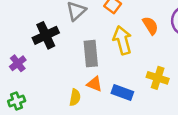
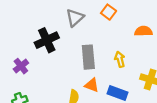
orange semicircle: (150, 26) -> (143, 31), turned -60
yellow arrow: (122, 40) -> (120, 59), moved, size x0.6

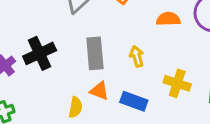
black cross: (47, 40) -> (40, 53), moved

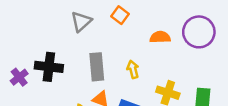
black cross: (40, 53) -> (49, 67), turned 32

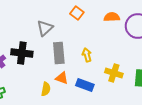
gray triangle: (81, 22) -> (45, 28), moved
orange semicircle: (160, 37) -> (112, 17), moved

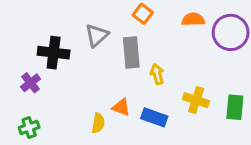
black cross: (22, 53) -> (54, 53), moved
gray rectangle: (59, 53) -> (131, 53), moved

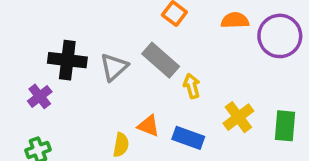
gray triangle: (97, 35) -> (114, 67), moved
gray rectangle: (131, 53) -> (161, 60), turned -44
yellow cross: (196, 100) -> (238, 117), turned 35

